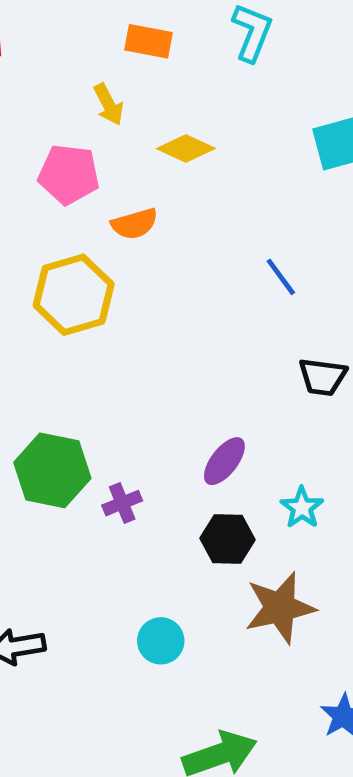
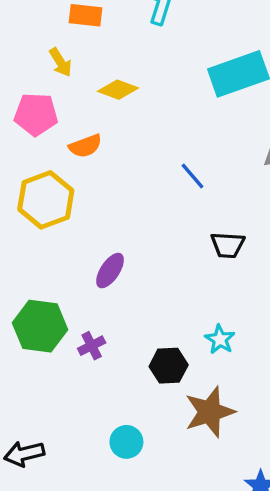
purple ellipse: (224, 461) -> (110, 271), moved

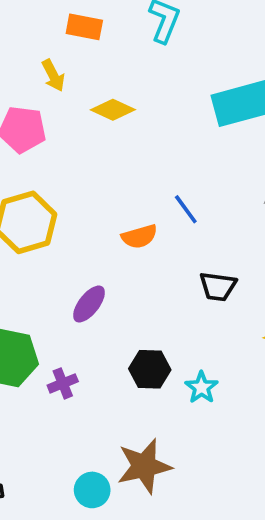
orange semicircle: (85, 146) -> (139, 236), moved
black hexagon: (169, 366) -> (150, 369), moved
brown star: (210, 412) -> (144, 466), moved

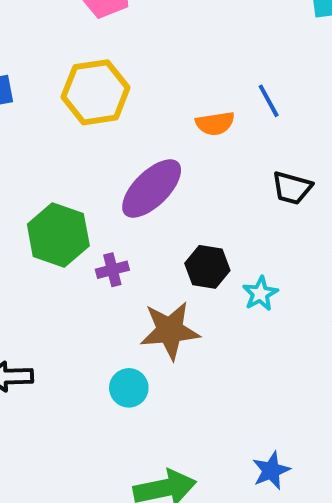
purple ellipse: (89, 304) -> (152, 189), size x1.6
brown star: (144, 466) -> (170, 330), moved

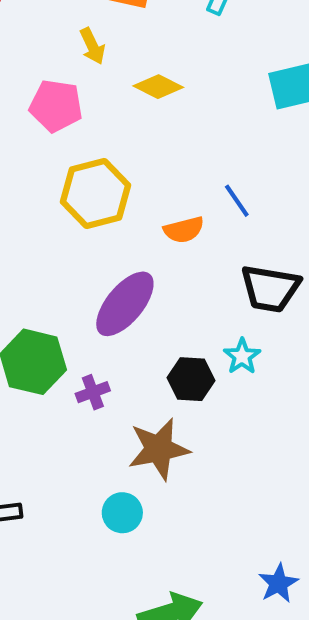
yellow hexagon: (96, 92) -> (95, 193), moved
black trapezoid: (292, 188) -> (270, 289), size x1.4
cyan star: (260, 294) -> (242, 356), moved

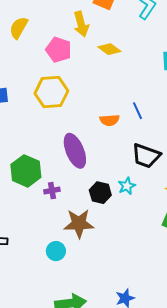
yellow arrow: (92, 46) -> (81, 24), size x1.4
yellow hexagon: (95, 193) -> (51, 92), moved
purple ellipse: (125, 304) -> (75, 151), turned -72

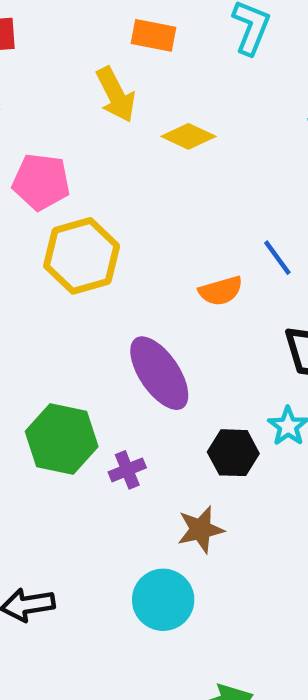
pink pentagon: (59, 50) -> (41, 182), moved
brown star: (79, 223) -> (201, 529), size x0.7
cyan circle: (56, 251) -> (163, 600), size x1.4

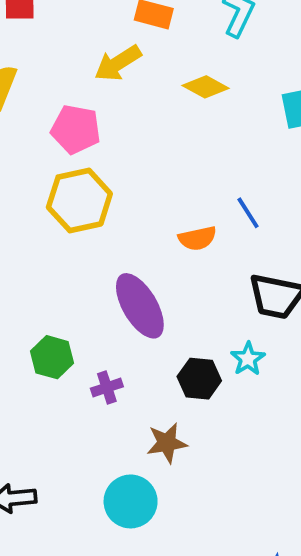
yellow arrow: (116, 95) -> (118, 63), turned 81
yellow diamond: (188, 136) -> (206, 87), moved
pink pentagon: (41, 182) -> (76, 129), moved
green hexagon: (62, 439) -> (52, 357), size x0.7

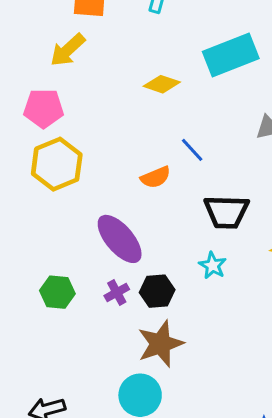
yellow diamond: (206, 87) -> (162, 84), moved
black hexagon: (199, 379) -> (157, 291), moved
purple cross: (107, 388) -> (117, 293), moved
brown star: (167, 443) -> (160, 344), size x1.4

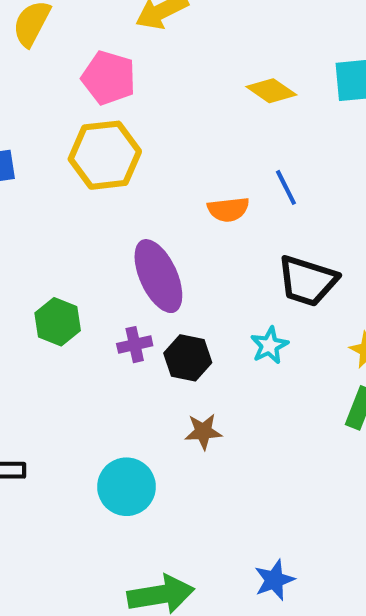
brown star: (160, 344) -> (203, 432), moved, size x0.6

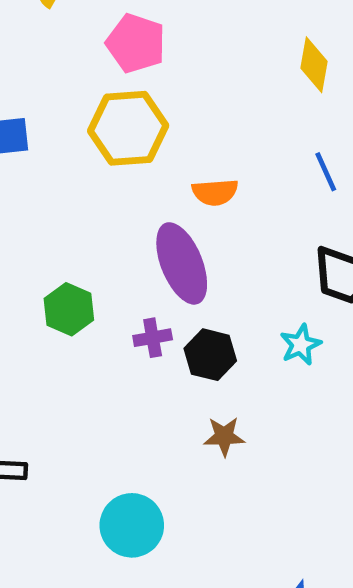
yellow diamond: (271, 91) -> (314, 65), turned 63
orange semicircle: (228, 209) -> (215, 192), moved
cyan circle: (126, 487) -> (132, 525), moved

